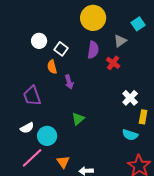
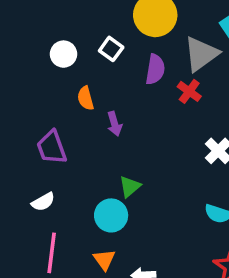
gray triangle: (120, 41) -> (201, 54), size x1.6
white square: (61, 49) -> (111, 49), moved
cyan circle: (47, 136) -> (111, 215), moved
pink line: (32, 158) -> (52, 253), turned -40

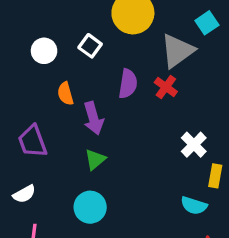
purple semicircle: (155, 69) -> (128, 84), moved
purple arrow: (114, 124) -> (93, 118), size x1.4
green triangle: (130, 187) -> (95, 159), moved

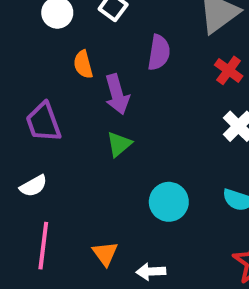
red cross: (166, 87) -> (229, 70), moved
cyan circle: (90, 207) -> (169, 202), moved

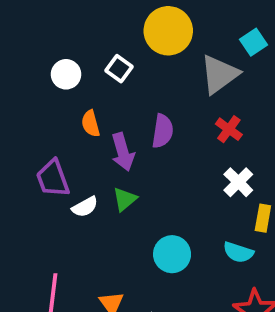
purple semicircle: (159, 52) -> (163, 131), moved
white semicircle: (33, 186) -> (85, 207), moved

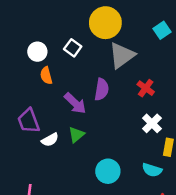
gray triangle: (219, 74) -> (122, 55), moved
orange semicircle: (91, 124) -> (46, 76), moved
purple arrow: (123, 152) -> (75, 103), turned -30

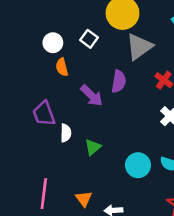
green triangle: (76, 135) -> (93, 147), moved
white semicircle: (50, 140) -> (66, 133), turned -60
cyan circle: (108, 171) -> (138, 165), moved

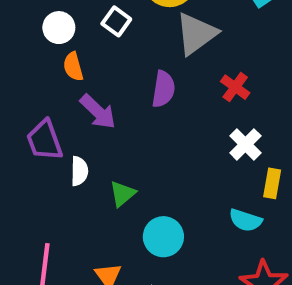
purple arrow: (92, 96) -> (98, 112), moved
cyan circle: (138, 165) -> (163, 237), moved

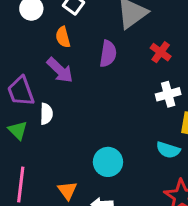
orange semicircle: (73, 67) -> (63, 37), moved
white cross: (245, 144) -> (168, 94), turned 30
green triangle: (122, 194) -> (18, 130), moved, turned -35

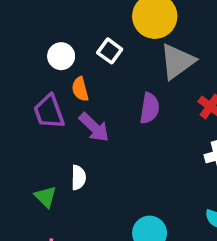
orange semicircle: (63, 37) -> (80, 89), moved
purple trapezoid: (21, 91) -> (49, 112), moved

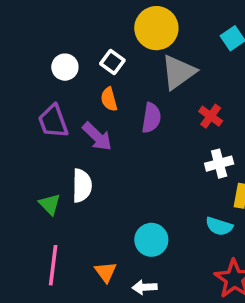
orange semicircle: (80, 89) -> (109, 99), moved
white semicircle: (78, 178) -> (82, 186), size x1.4

